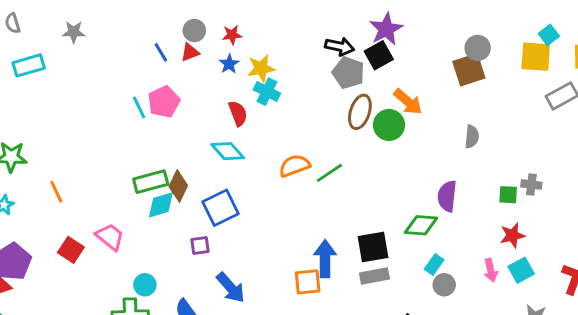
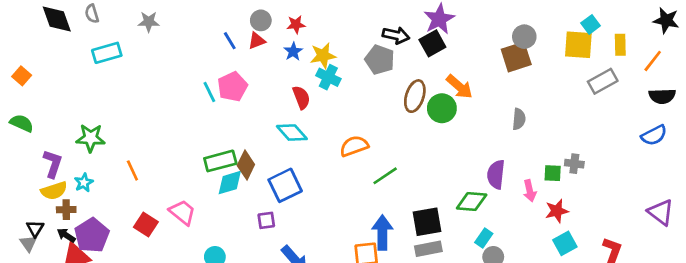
gray pentagon: (348, 73) -> (380, 60), moved
green line: (329, 173) -> (385, 176), moved
pink arrow: (491, 270) -> (530, 191), moved

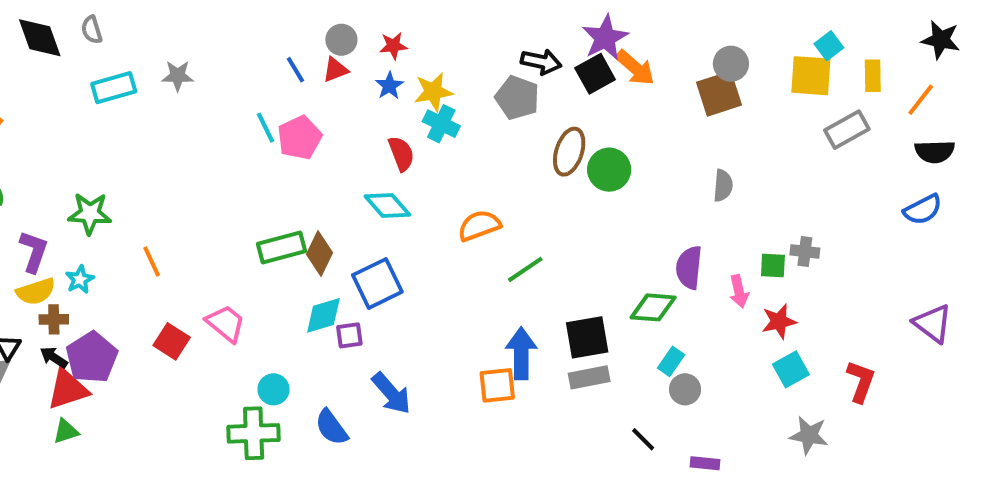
gray star: (149, 22) -> (178, 76), moved
orange arrow: (459, 87) -> (635, 68), moved
cyan line: (209, 92) -> (266, 128), moved
cyan diamond: (230, 183) -> (323, 315), moved

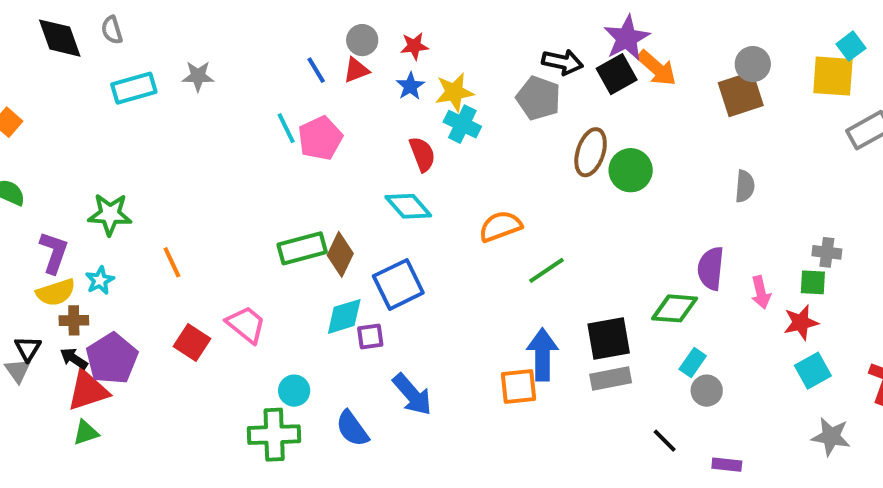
green square: (773, 265) -> (813, 282), moved

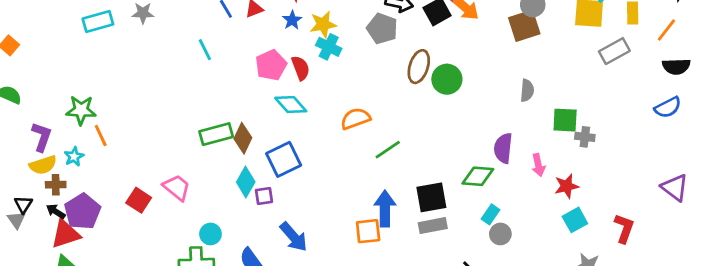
pink pentagon: (320, 138) -> (271, 65), moved
orange line: (172, 262) -> (101, 135), moved
green square: (813, 282) -> (565, 120), moved, size x1.4
cyan diamond: (344, 316) -> (246, 182), turned -44

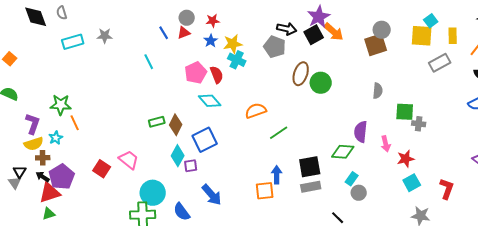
green rectangle: (216, 134) -> (157, 122), size x0.7
blue arrow: (385, 209) -> (277, 175), size x0.7
cyan circle: (210, 234) -> (153, 193), size x1.6

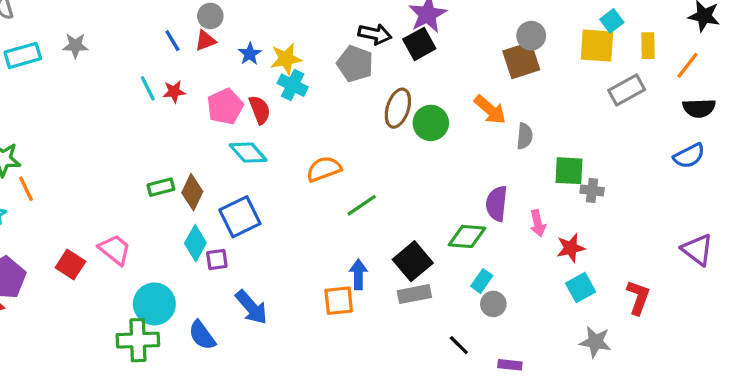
red star: (213, 21) -> (174, 92), moved
orange arrow: (334, 32) -> (490, 110), moved
black square: (310, 167) -> (413, 261), turned -30

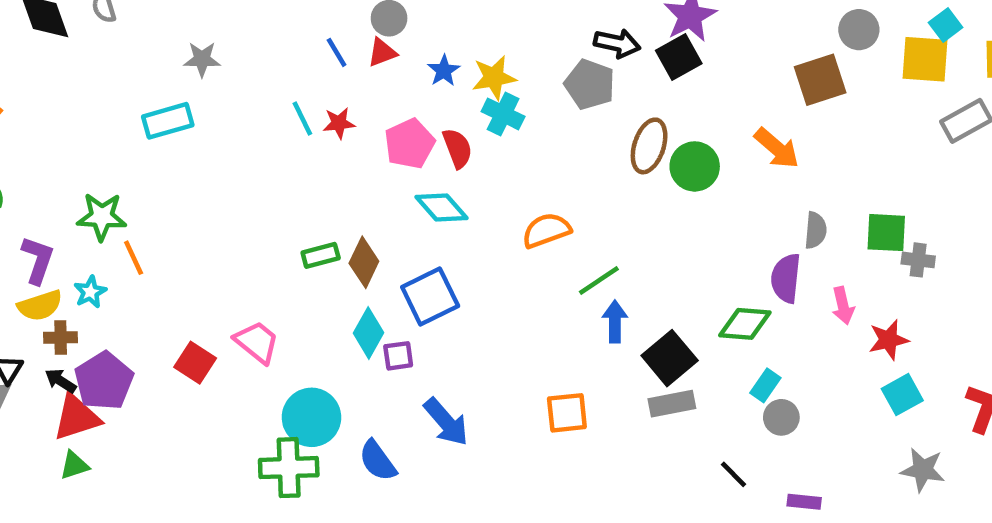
gray circle: (531, 36) -> (859, 30), moved
cyan rectangle: (23, 55) -> (168, 121), moved
gray semicircle: (525, 136) -> (816, 230), moved
blue arrow: (358, 274) -> (615, 322), moved

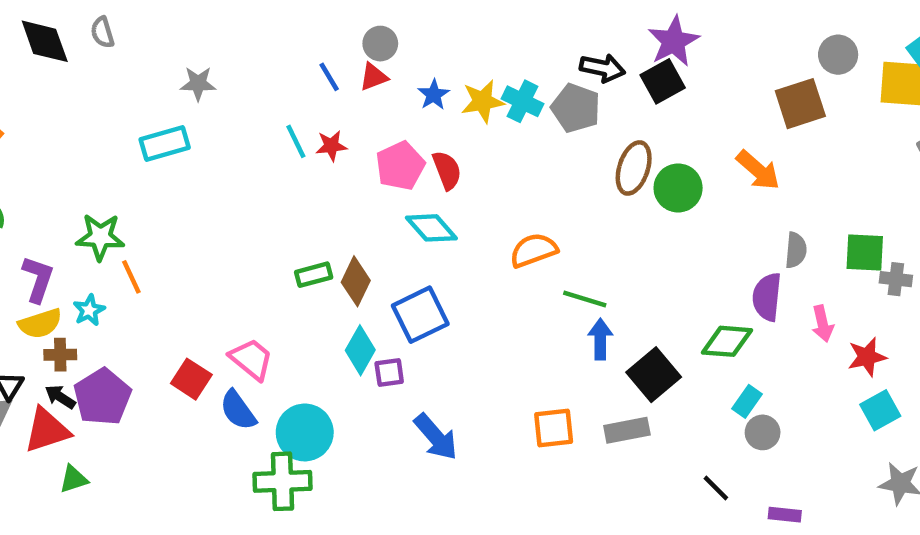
cyan cross: (503, 114) -> (522, 101), moved
green line: (599, 280) -> (585, 299), turned 51
gray rectangle: (672, 404) -> (627, 430), moved
red triangle: (77, 417) -> (47, 430), moved
blue semicircle: (378, 461) -> (238, 410), moved

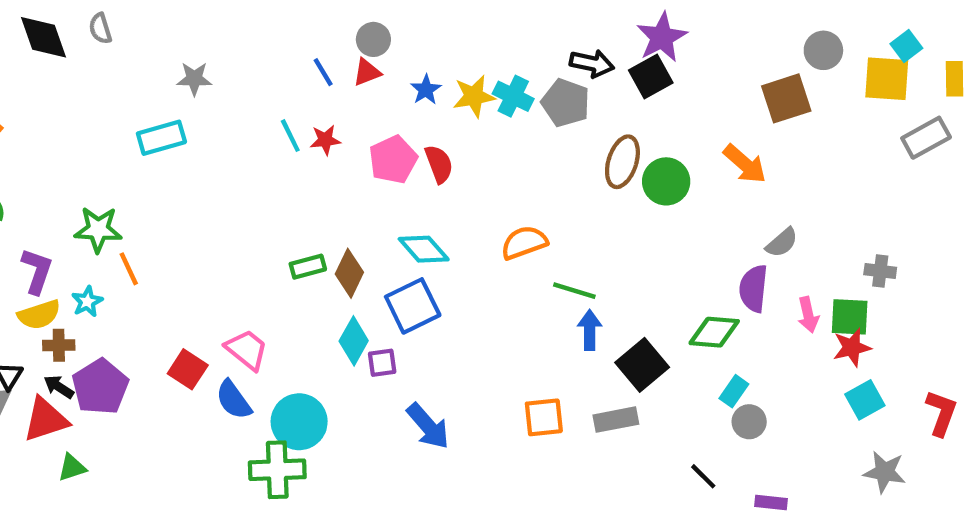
cyan diamond: (431, 228) -> (424, 249), moved
gray semicircle: (796, 250) -> (782, 243), turned 44
green square: (865, 252) -> (850, 317), moved

